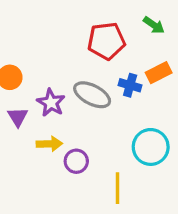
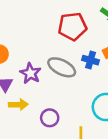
yellow arrow: (49, 144) -> (18, 105), moved

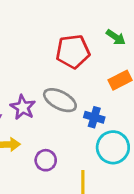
blue cross: (91, 60) -> (94, 117), moved

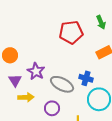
green arrow: (116, 37) -> (101, 22), turned 32
gray ellipse: (60, 100) -> (62, 84), moved

